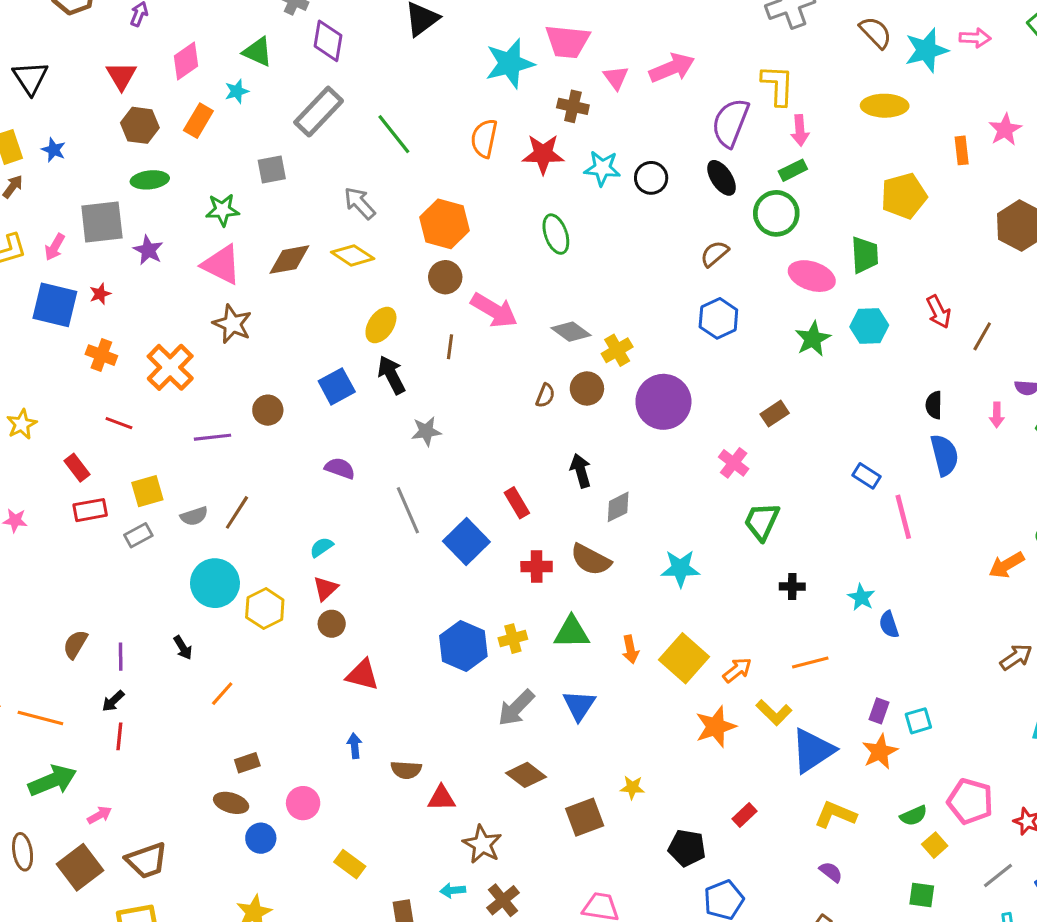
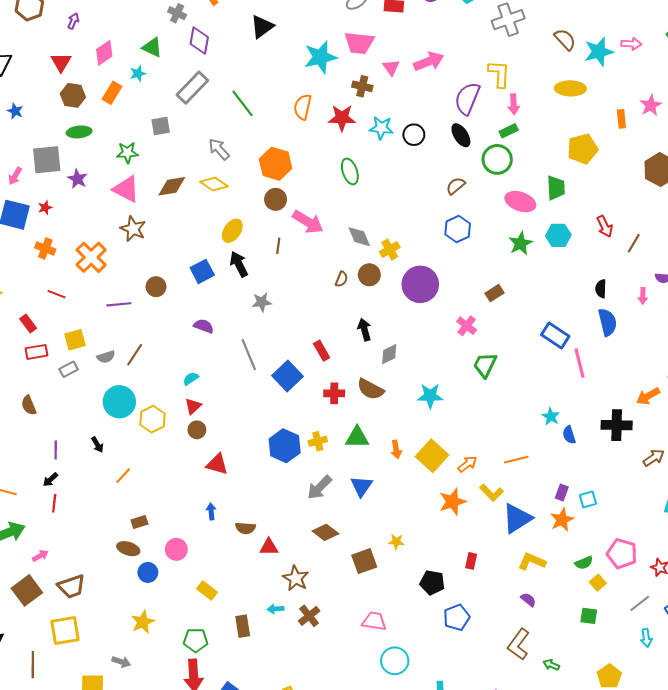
gray diamond: (571, 332) -> (359, 237), turned 30
blue rectangle: (866, 476) -> (555, 335), size x1.5
black cross: (792, 587) -> (617, 425), moved, size x1.8
brown semicircle: (75, 644) -> (29, 405), moved, turned -54
red rectangle: (745, 815) -> (471, 561), turned -35

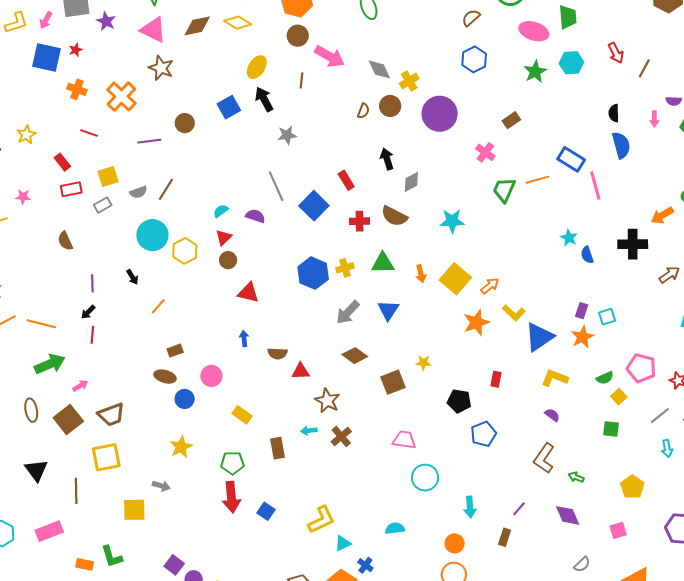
purple semicircle: (204, 326) -> (255, 216), moved
orange line: (516, 460) -> (538, 180), moved

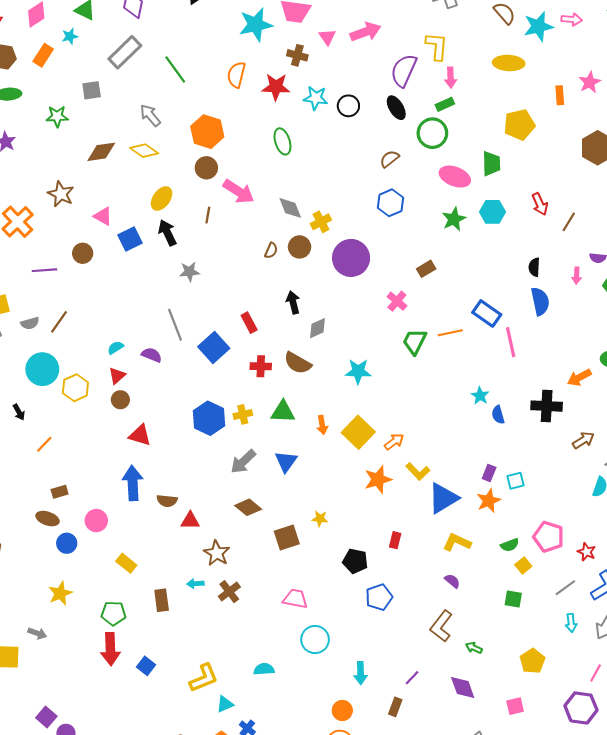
pink triangle: (153, 30) -> (103, 216), moved, size x0.7
blue arrow: (244, 338) -> (133, 483), size x2.0
cyan semicircle: (395, 528) -> (264, 669), moved

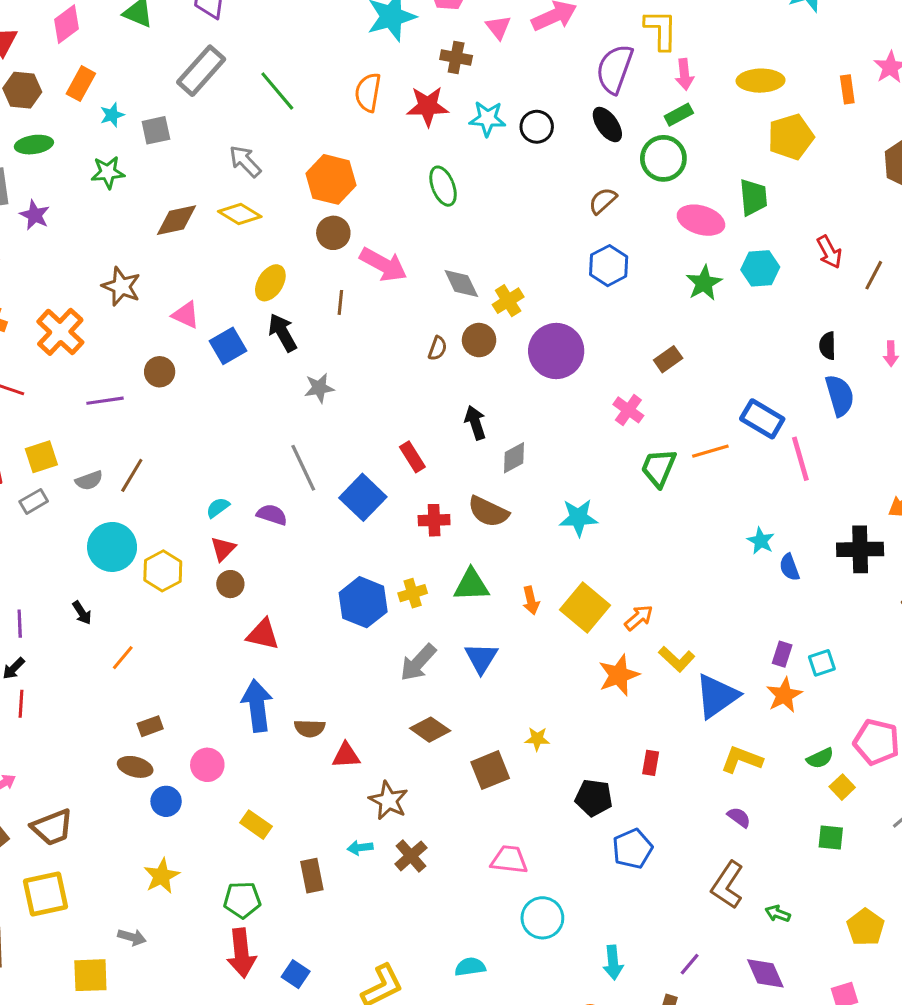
cyan star: (70, 36) -> (112, 115), moved
yellow ellipse: (509, 63) -> (761, 81), moved

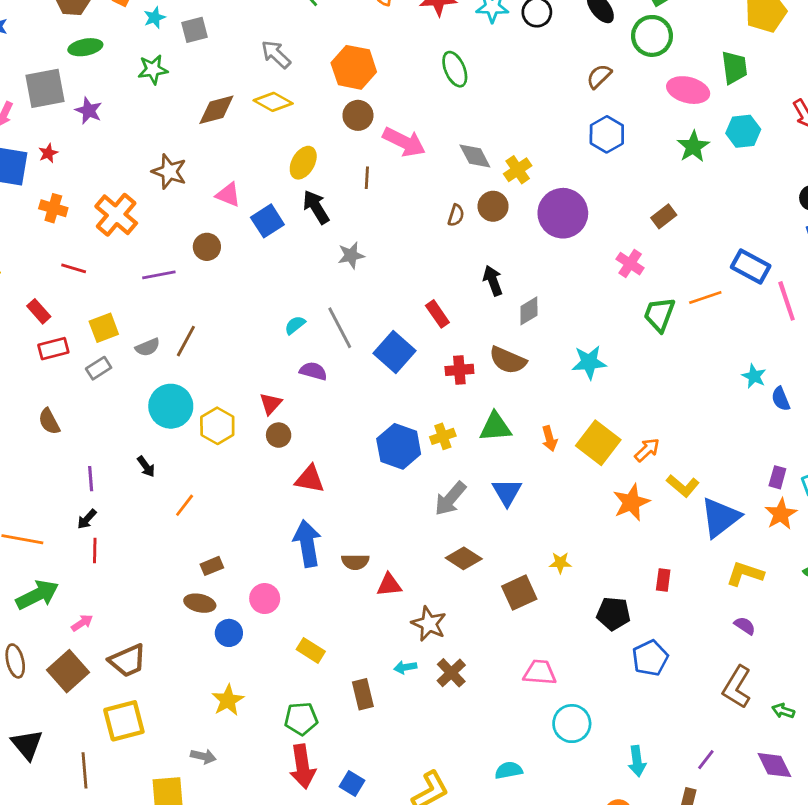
cyan semicircle: (218, 508) -> (295, 325), moved

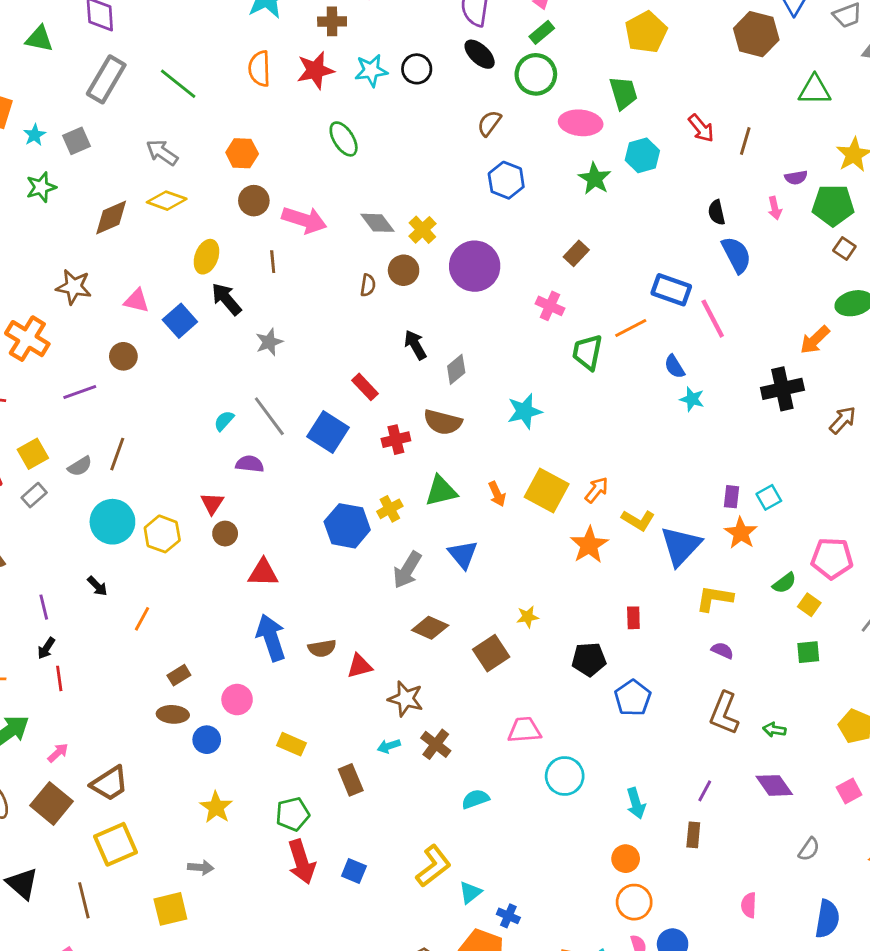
orange hexagon: (354, 67) -> (242, 153), size x0.7
blue semicircle: (781, 399) -> (675, 367), moved
cyan semicircle: (509, 770) -> (475, 799), moved

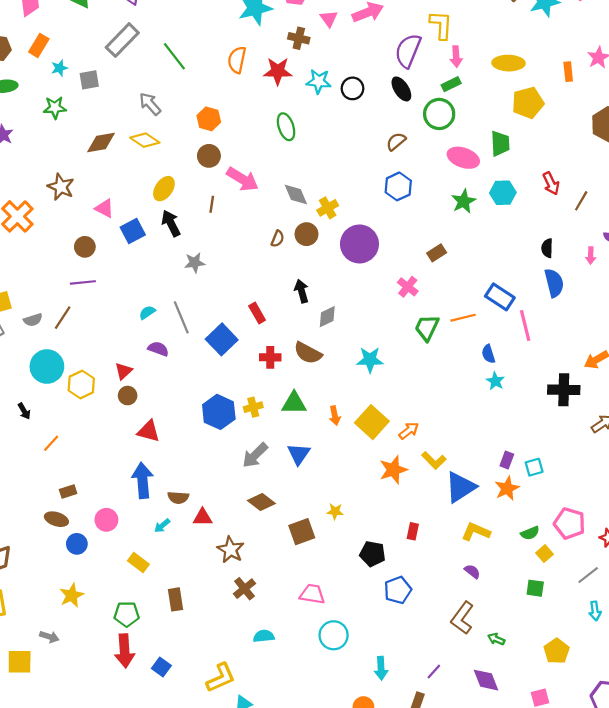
purple line: (80, 392) -> (83, 282), moved
cyan arrow: (389, 746) -> (162, 526), moved, turned -35

